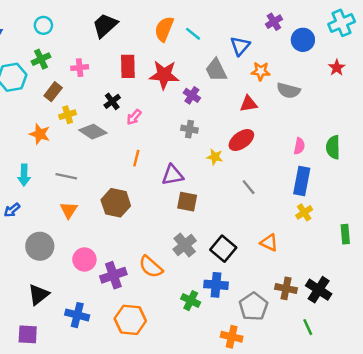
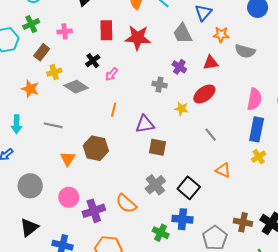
purple cross: (192, 95) -> (179, 67), moved
pink semicircle: (299, 146) -> (254, 99), size x1.5
orange triangle: (69, 210) -> (68, 159), moved
orange triangle: (269, 243) -> (223, 170), moved

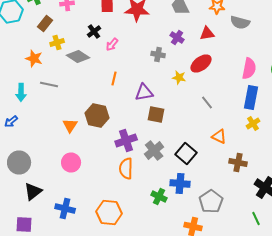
gray line: (53, 125) -> (49, 84), moved
gray circle: (30, 186) -> (19, 162), moved
orange semicircle: (126, 204) -> (126, 168), turned 50
purple cross: (94, 211) -> (126, 140), moved
brown cross: (243, 222) -> (238, 162), moved

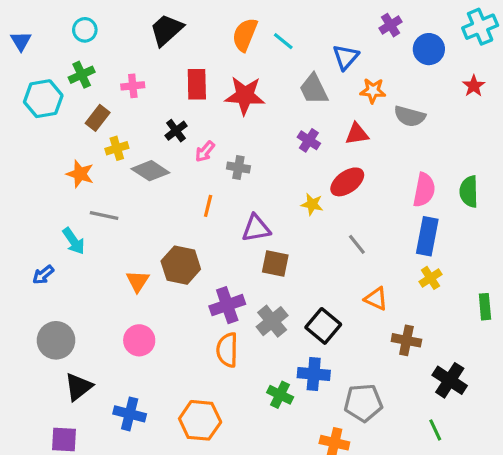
gray cross: (158, 54) -> (238, 167), moved
cyan arrow: (21, 92) -> (74, 241), moved, turned -36
gray pentagon: (211, 202) -> (363, 403), turned 30

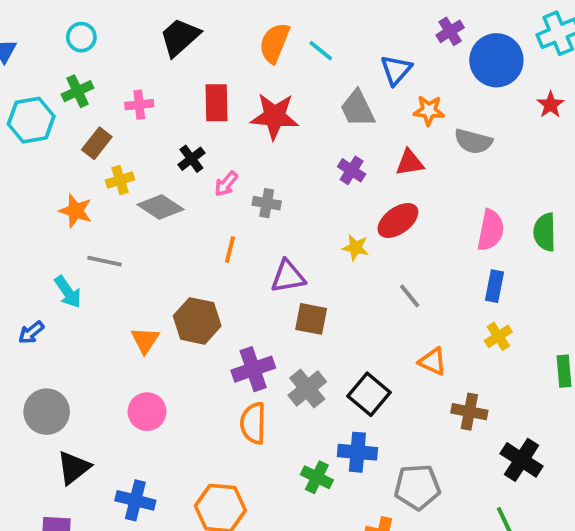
blue circle: (429, 49) -> (496, 60), size x1.4
blue rectangle: (427, 236) -> (494, 286), size x0.7

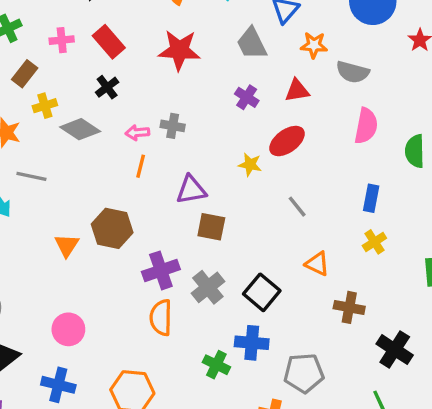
red rectangle: (216, 103) -> (109, 42), moved, turned -40
pink arrow: (226, 184) -> (137, 133), moved, turned 45
pink semicircle: (491, 230) -> (366, 126), moved
pink circle: (147, 412) -> (68, 329), moved

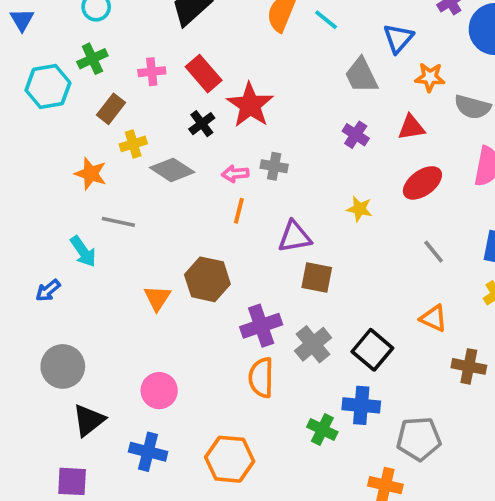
red star: (179, 50) -> (250, 105), moved, turned 30
red ellipse: (287, 141) -> (422, 183), moved
gray line: (297, 207) -> (434, 252), moved

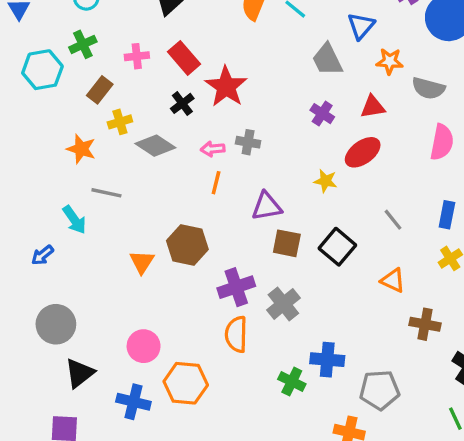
red ellipse: (422, 183) -> (363, 152), moved
black square: (372, 350) -> (337, 247), moved
orange hexagon: (230, 459) -> (186, 383), moved

